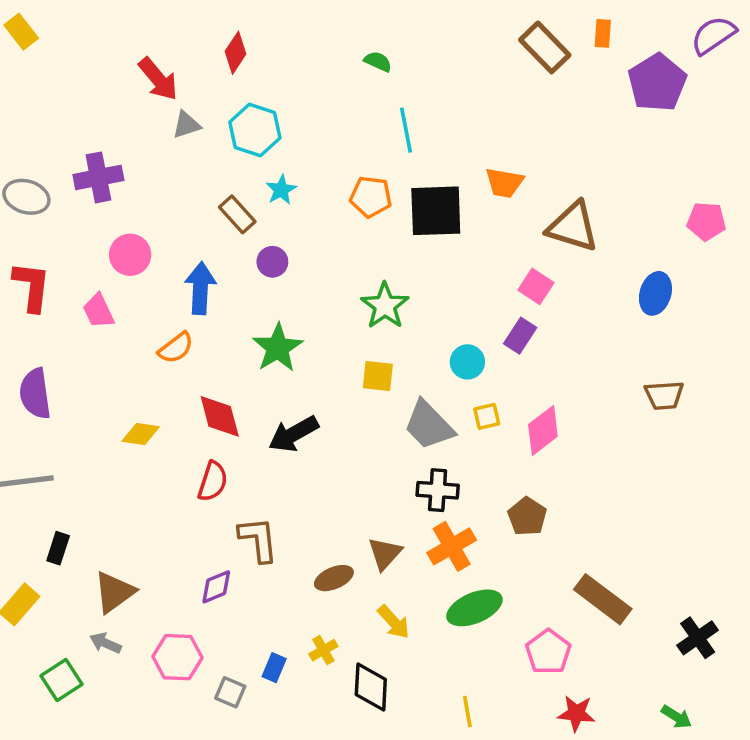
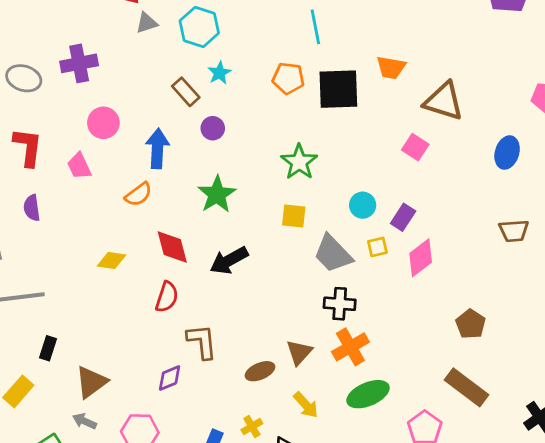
purple rectangle: (520, 336) -> (403, 217), moved
purple semicircle: (35, 394) -> (32, 208), moved, size x0.7
brown pentagon: (527, 517) -> (471, 324), moved

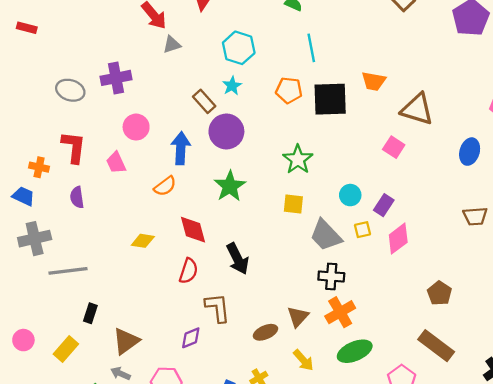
cyan hexagon: (199, 27) -> (239, 48), moved
purple circle: (213, 128) -> (226, 131), size x1.8
black arrow: (229, 261) -> (238, 259), moved, turned -88

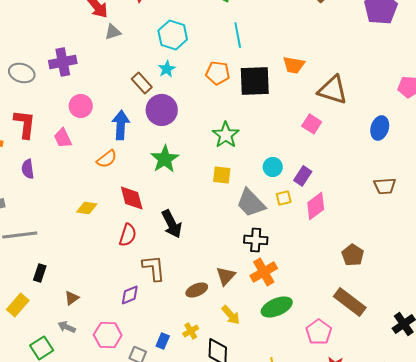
brown triangle: (126, 341) -> (72, 298), size x0.6

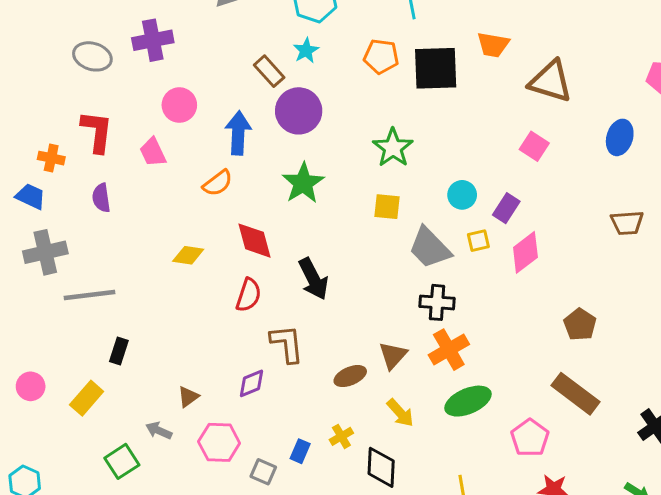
pink square: (312, 124) -> (534, 146), moved
brown triangle: (72, 298) -> (188, 397), moved

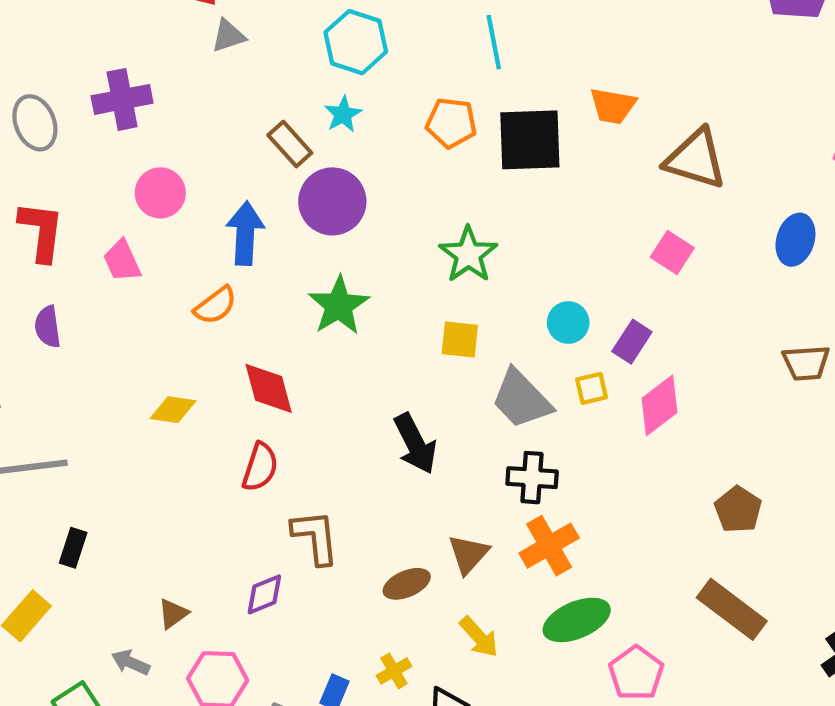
gray ellipse: (92, 56) -> (35, 123), turned 51
black arrow: (313, 279) -> (415, 444), moved
pink pentagon: (530, 438) -> (636, 673), moved

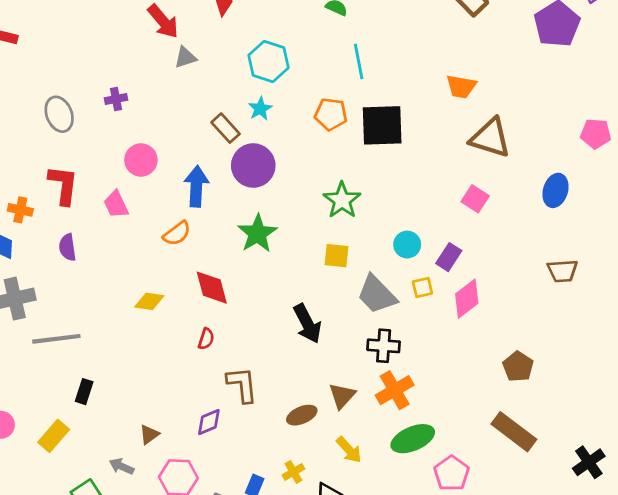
purple cross: (122, 99) -> (116, 99), size x0.6
orange trapezoid: (613, 106) -> (461, 86), moved
red semicircle: (260, 467) -> (206, 339), size x0.7

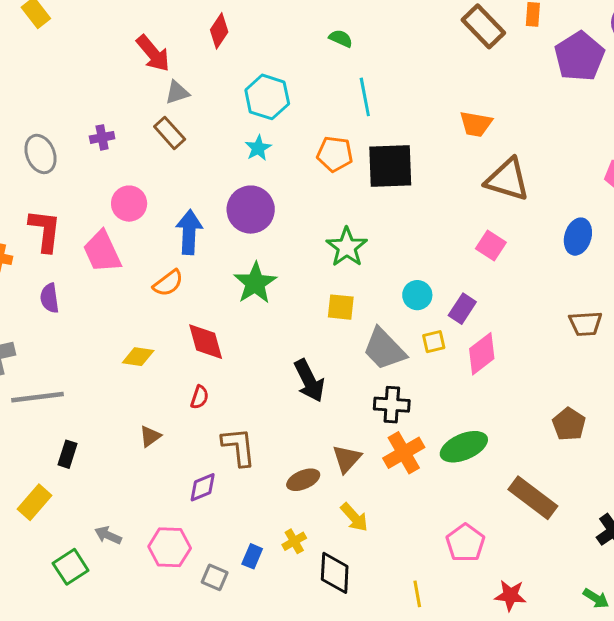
brown rectangle: (226, 128) -> (170, 133), moved
pink trapezoid: (116, 204) -> (102, 252), size x1.4
brown pentagon: (518, 367) -> (569, 424), moved
brown triangle: (149, 434) -> (150, 436), moved
green ellipse: (413, 439) -> (464, 447), moved

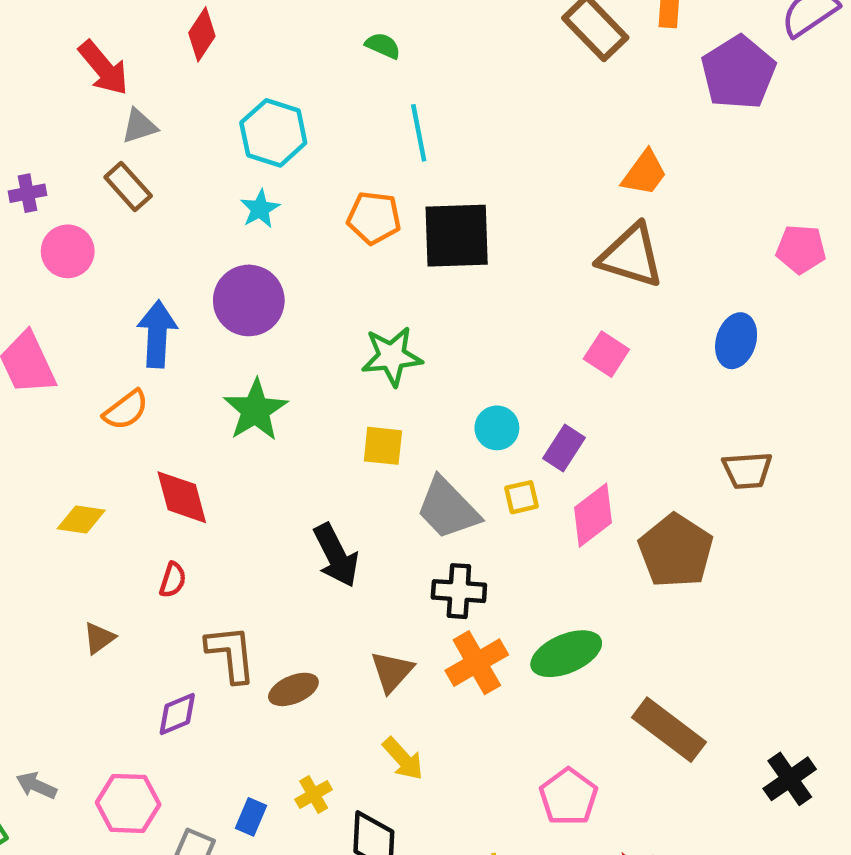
orange trapezoid: (476, 124) -> (644, 173), moved, turned -64
pink circle: (129, 204) -> (68, 251), moved
green star: (347, 247) -> (392, 356), turned 30
brown pentagon: (569, 424) -> (676, 551), moved, size x1.5
brown ellipse: (303, 480) -> (293, 689), moved

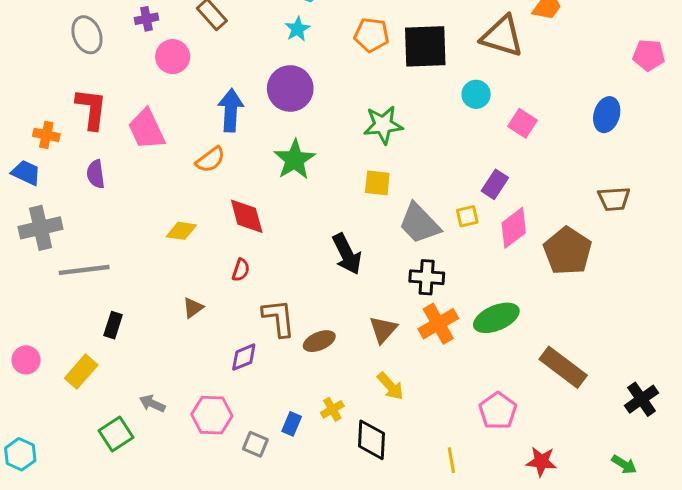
brown triangle: (631, 256) -> (502, 36), moved
cyan circle: (497, 428) -> (476, 94), moved

